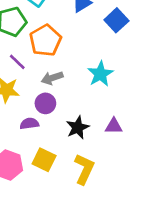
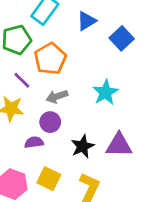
purple triangle: (114, 126) -> (119, 145), size x1.5

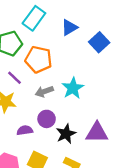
orange pentagon: (50, 59) -> (39, 59), turned -30
cyan star: (105, 92) -> (73, 88), moved
purple circle: (50, 122) -> (47, 119), moved

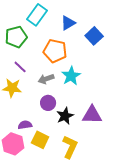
orange pentagon: (39, 59) -> (55, 51), moved
purple semicircle: (25, 130) -> (25, 125), moved

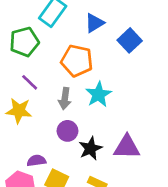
gray arrow: (46, 79) -> (65, 99), turned -63

